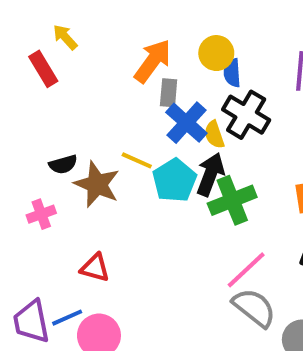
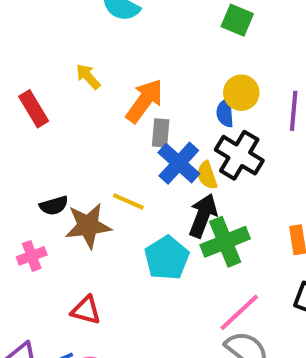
yellow arrow: (65, 37) -> (88, 77), moved
yellow circle: (216, 53) -> (241, 93), moved
cyan pentagon: (175, 180) -> (167, 258), moved
brown star: (97, 184) -> (88, 226), turned -30

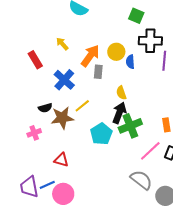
yellow circle: (241, 93) -> (116, 52), moved
black cross: (239, 155) -> (150, 41), moved, turned -30
blue cross: (179, 163) -> (64, 80), moved
yellow line: (128, 201) -> (82, 106), turned -63
pink line: (239, 312) -> (150, 151), moved

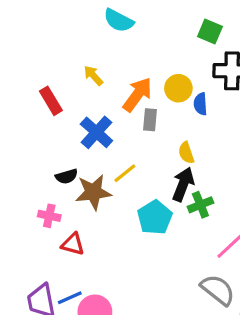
green cross: (130, 126) -> (200, 205), size x0.7
pink cross: (34, 133) -> (49, 216), turned 32
red triangle: (61, 160) -> (73, 244), moved

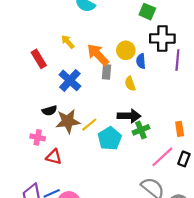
orange arrow: (137, 95) -> (98, 55), turned -80
yellow semicircle: (186, 153) -> (130, 84), moved
yellow line: (125, 173) -> (89, 125), moved
black arrow: (183, 184) -> (129, 116), turned 70

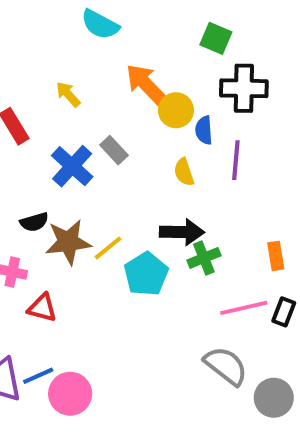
orange arrow: (98, 55) -> (146, 84), moved
purple line: (177, 60) -> (236, 160), moved
gray rectangle: (106, 72) -> (114, 150), moved, turned -48
pink line: (162, 157) -> (244, 308), turned 30

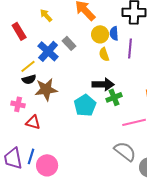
yellow circle: (176, 110) -> (100, 34), moved
yellow line: (108, 248) -> (28, 66), moved
blue line: (38, 376) -> (31, 156), turned -49

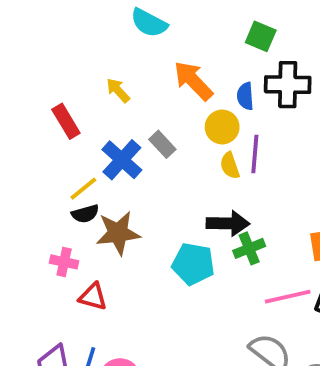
blue semicircle: (114, 33) -> (245, 96), moved
purple line: (130, 48) -> (255, 154), moved
cyan pentagon: (85, 105) -> (193, 264), turned -30

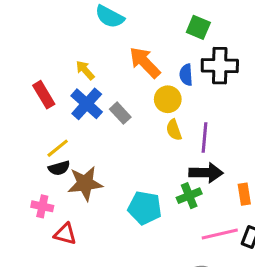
purple line: (255, 154) -> (204, 138), moved
blue cross: (122, 160) -> (87, 104), moved
black arrow: (228, 223) -> (206, 173), moved

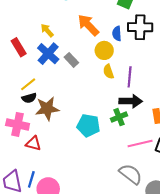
pink cross: (42, 206) -> (18, 124), size x1.5

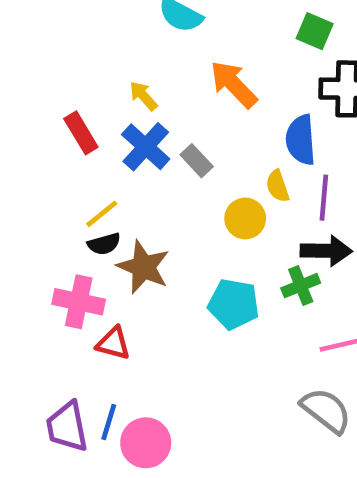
blue semicircle: (117, 34) -> (301, 140), moved, size x1.5
yellow circle: (104, 50) -> (245, 218), moved
brown star: (47, 109) -> (143, 267), turned 30

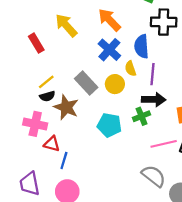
yellow arrow: (143, 96) -> (66, 25), size x1.6
blue cross: (146, 147) -> (109, 50), moved
gray rectangle: (197, 161) -> (86, 83), moved, size x1.5
blue line: (109, 422) -> (64, 160), moved

